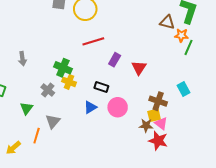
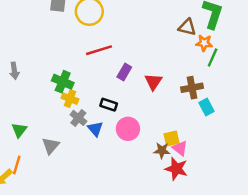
gray cross: (48, 90) -> (78, 118), moved
brown cross: (158, 101) -> (192, 88), moved, turned -30
blue triangle: (90, 107) -> (95, 129), turned -40
orange line: (37, 136) -> (17, 165), moved

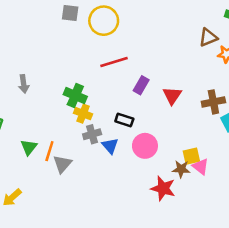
brown triangle: (187, 27) -> (208, 37), turned -36
gray cross: (78, 118) -> (92, 134), turned 35
orange line: (17, 165) -> (49, 151), moved
red star: (176, 169) -> (163, 188), moved

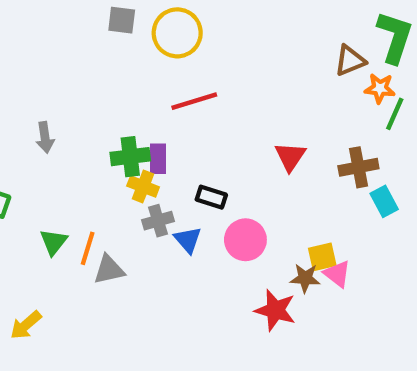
purple rectangle: (141, 85) -> (158, 159), moved, turned -30
green cross: (75, 96) -> (130, 157), turned -30
gray triangle: (62, 164) -> (109, 270), turned 36

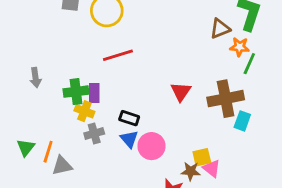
gray arrow: (45, 137) -> (36, 78), moved
brown cross: (358, 167) -> (226, 99), size x1.4
cyan rectangle: (384, 201) -> (242, 121), turned 48
blue triangle: (188, 240) -> (129, 139), moved

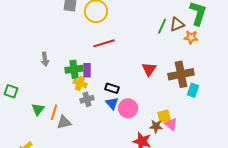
green line: (249, 64) -> (162, 26), moved

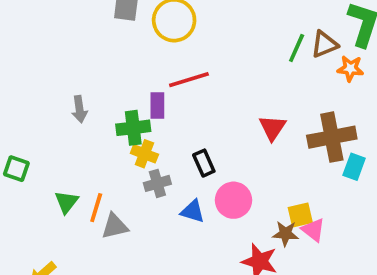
purple rectangle: (87, 70) -> (157, 106), moved
black rectangle: (112, 88) -> (204, 163), turned 48
blue triangle: (112, 103) -> (193, 211), moved, turned -32

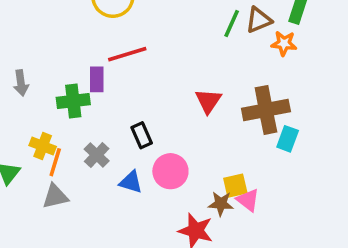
yellow cross: (144, 154) -> (43, 146), moved
gray cross: (157, 183) -> (97, 155), turned -30
orange line: (96, 208) -> (55, 162), moved

